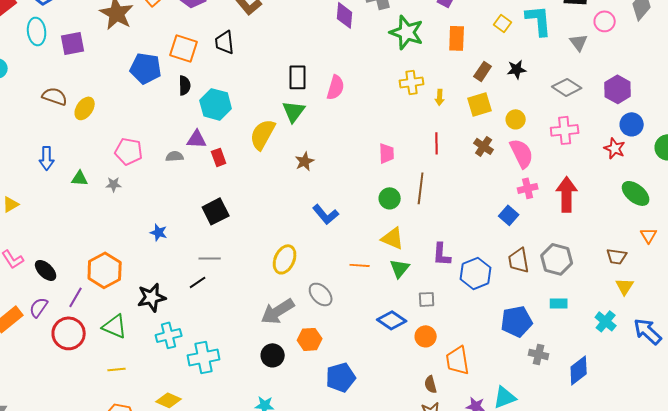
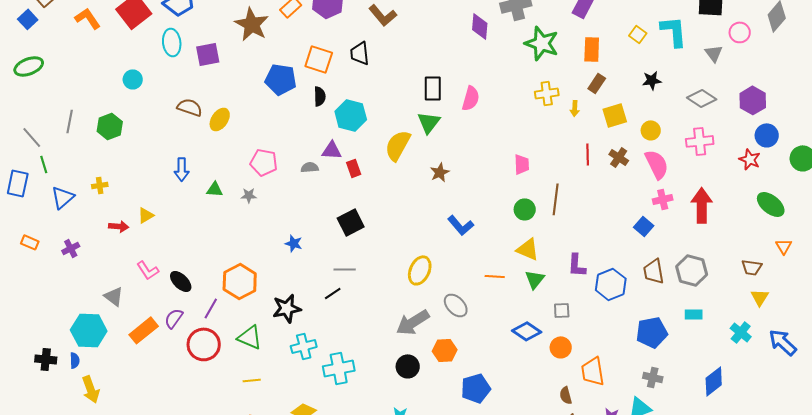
brown rectangle: (483, 71) -> (597, 83), moved
red line: (437, 143) -> (588, 154), moved
gray cross: (539, 354) -> (653, 377), moved

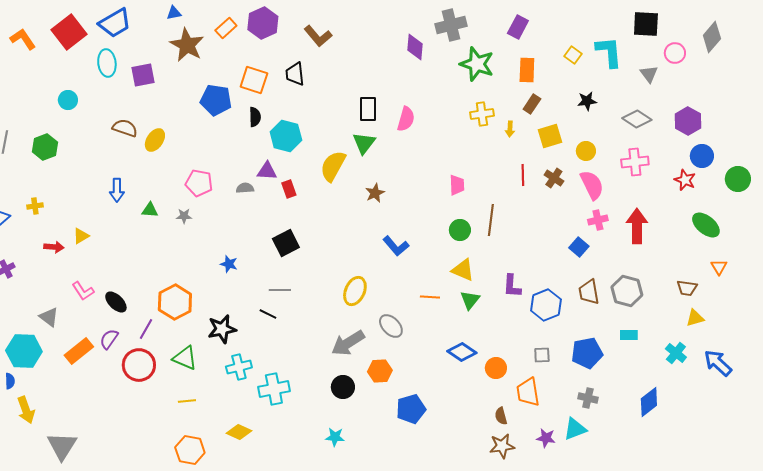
black line: (333, 293) -> (268, 314), turned 60
yellow triangle: (760, 297) -> (695, 318), turned 42
gray square: (562, 310) -> (542, 355), moved

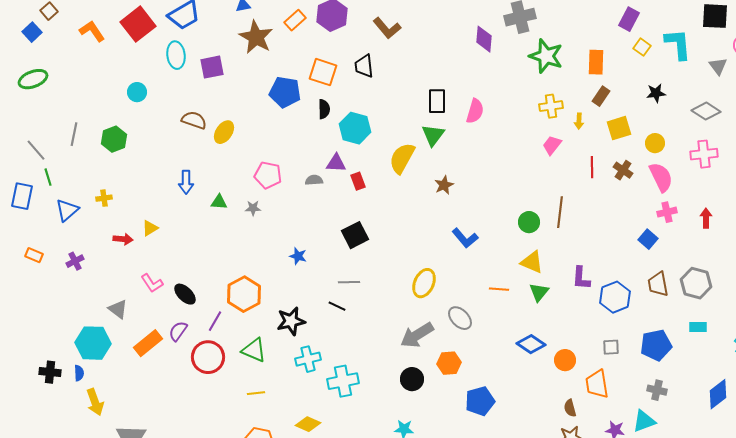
purple rectangle: (518, 27) -> (629, 19), moved
pink trapezoid: (457, 185) -> (552, 145), moved, turned -140
red arrow: (637, 226) -> (706, 218), size x0.6

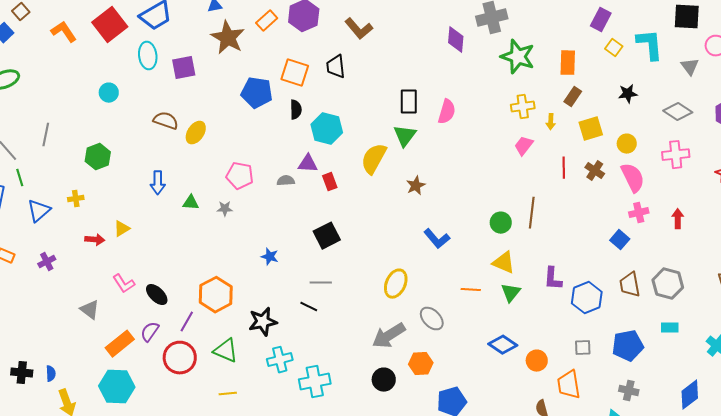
green hexagon: (114, 139) -> (98, 157), moved
cyan hexagon: (93, 343) -> (117, 387), moved

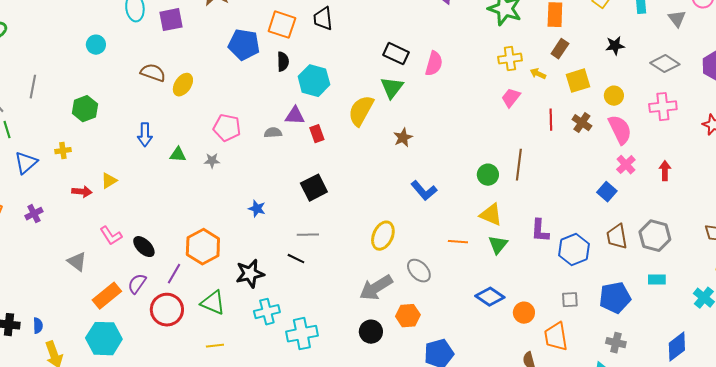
black rectangle: (409, 102) -> (396, 54), turned -65
yellow arrow: (551, 122) -> (538, 74), turned 112
pink cross: (639, 213) -> (626, 165), turned -30

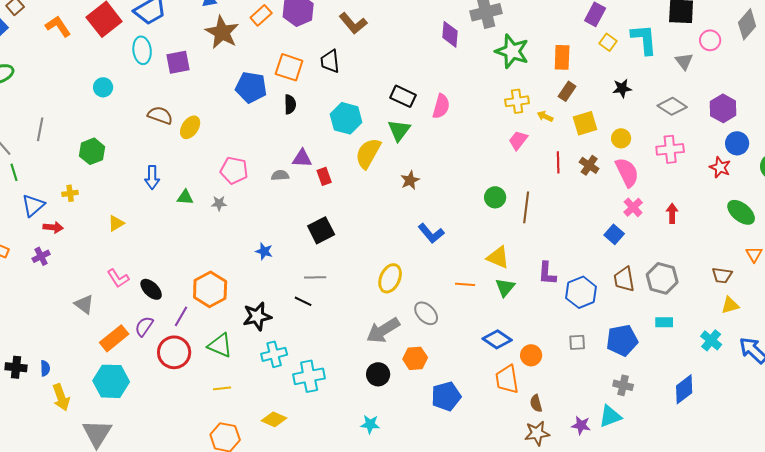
cyan hexagon: (314, 81) -> (346, 118), moved
green circle: (488, 175) -> (495, 197), moved
red arrow: (82, 192) -> (53, 227), moved
orange trapezoid: (556, 337) -> (507, 379), moved

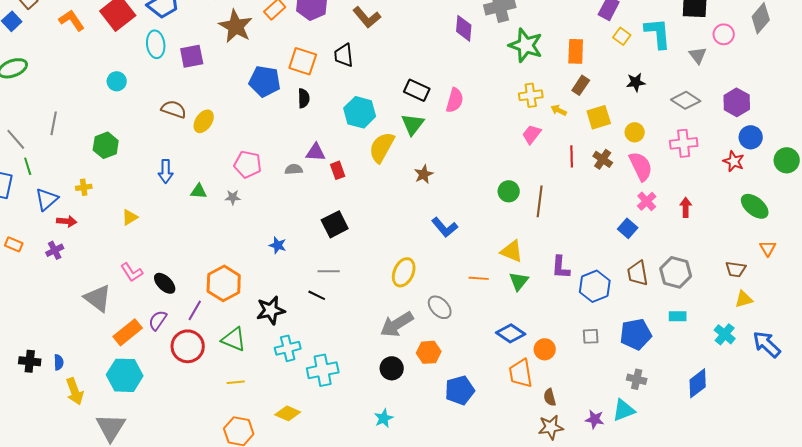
gray triangle: (84, 304) -> (98, 298), size x1.4
cyan star: (370, 424) -> (384, 418), turned -30

